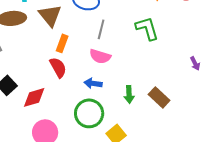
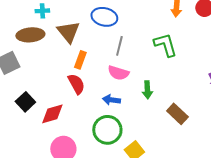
green arrow: (129, 94) -> (147, 90), moved

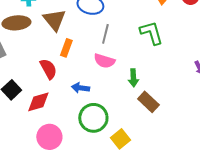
red semicircle: (76, 84) -> (48, 69), moved
blue arrow: (111, 100) -> (80, 88), moved
brown rectangle: (177, 114) -> (148, 102), moved

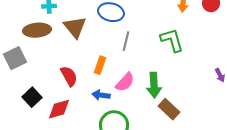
orange rectangle: (66, 48) -> (100, 65), moved
pink semicircle: (104, 61) -> (125, 82), moved, turned -65
green arrow: (133, 78) -> (154, 85), size x1.4

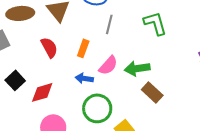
red semicircle: (69, 76) -> (49, 47), moved
green arrow: (154, 85) -> (137, 68), turned 85

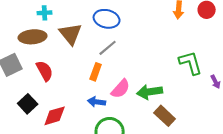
green L-shape: (155, 23) -> (191, 63), moved
gray line: (109, 24) -> (108, 48), moved, turned 36
red semicircle: (49, 47) -> (45, 71), moved

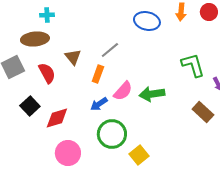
blue ellipse: (107, 19) -> (147, 21), moved
brown triangle: (71, 34) -> (73, 57), moved, size x0.7
blue arrow: (97, 102) -> (99, 104), turned -42
brown rectangle: (165, 116) -> (203, 112), moved

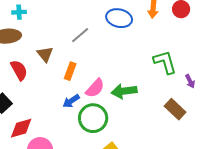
gray line: (110, 50) -> (80, 35), moved
red diamond: (57, 118) -> (21, 128), moved
green circle: (112, 134) -> (93, 118), moved

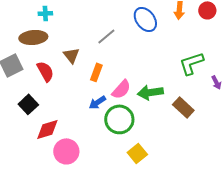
blue ellipse: (119, 18) -> (145, 19), turned 40
green L-shape: (165, 62) -> (191, 63), turned -92
brown rectangle: (175, 109) -> (183, 107), moved

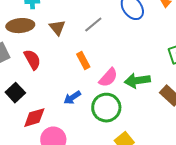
brown triangle: (71, 55) -> (57, 28), moved
orange rectangle: (96, 72) -> (83, 61), turned -48
blue arrow: (97, 102) -> (72, 98), moved

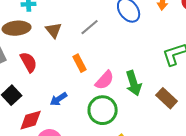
green arrow: (137, 81) -> (134, 83), turned -100
blue arrow: (72, 98) -> (59, 99), moved

